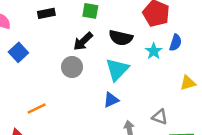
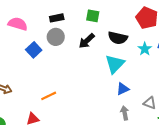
gray circle: (72, 67) -> (56, 37), moved
blue triangle: (111, 100) -> (123, 89), moved

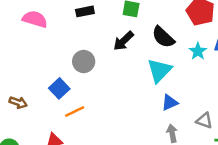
gray circle: (56, 37) -> (84, 62), moved
black semicircle: (118, 38) -> (163, 37), turned 30
blue square: (34, 50) -> (59, 88), moved

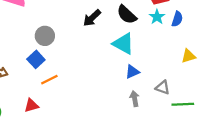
cyan star: (198, 51) -> (157, 17), moved
gray circle: (84, 62) -> (45, 36), moved
cyan triangle: (159, 70) -> (123, 44), turned -45

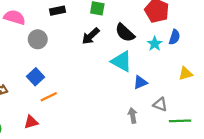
cyan star: (157, 17) -> (155, 44), moved
gray circle: (45, 36) -> (38, 39), moved
blue triangle: (132, 72) -> (140, 82), moved

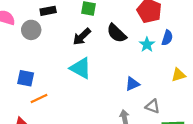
gray circle: (38, 39) -> (31, 30), moved
cyan triangle: (122, 61) -> (81, 68), moved
blue square: (36, 77) -> (26, 78), turned -35

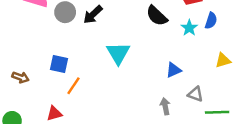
black arrow: (82, 37) -> (93, 15), moved
cyan triangle: (81, 68) -> (118, 53), turned 30
orange line: (39, 98) -> (74, 86), turned -30

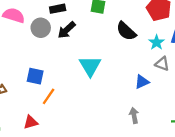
gray triangle: (195, 94) -> (162, 64), moved

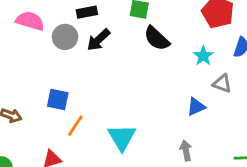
black semicircle: (126, 31) -> (157, 38), moved
cyan star: (157, 42) -> (203, 56), moved
cyan triangle: (90, 66) -> (122, 137), moved

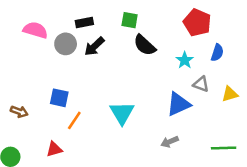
blue triangle: (196, 107) -> (178, 104), size x1.5
cyan triangle: (122, 137) -> (122, 113), moved
gray arrow: (186, 150) -> (170, 142), turned -102

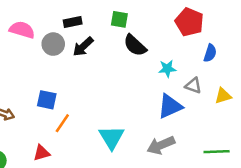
cyan star: (185, 60) -> (167, 69), moved, turned 30
cyan triangle: (122, 113) -> (112, 137), moved
gray arrow: (170, 142) -> (161, 145), size x1.5

